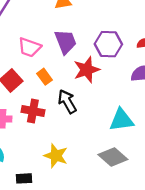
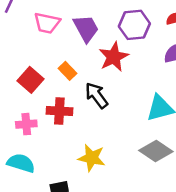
pink trapezoid: (30, 47) -> (47, 23), moved

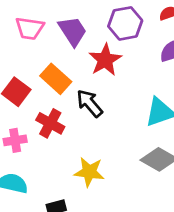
orange rectangle: (67, 71) -> (56, 79), size x1.5
red cross: (59, 111) -> (50, 123), turned 30

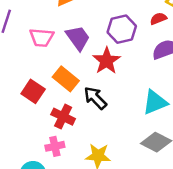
pink cross: (15, 140) -> (55, 146), moved

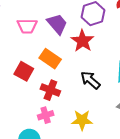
black arrow: (95, 98) -> (90, 80), moved

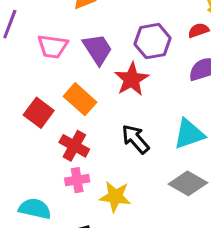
pink cross: (46, 115) -> (77, 180), moved

